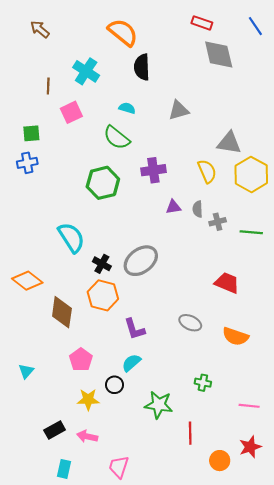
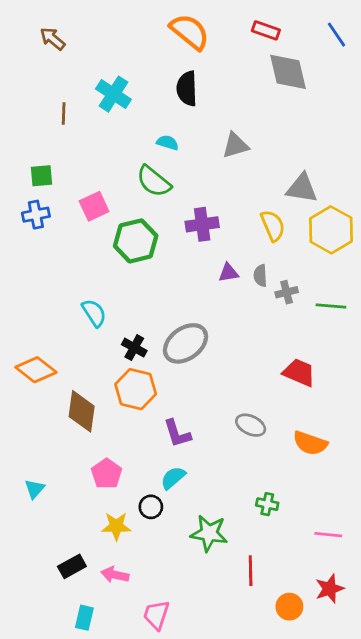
orange semicircle: (123, 32) -> (190, 32), moved
pink square: (71, 112) -> (94, 206), moved
cyan semicircle: (71, 238) -> (94, 313), size x0.7

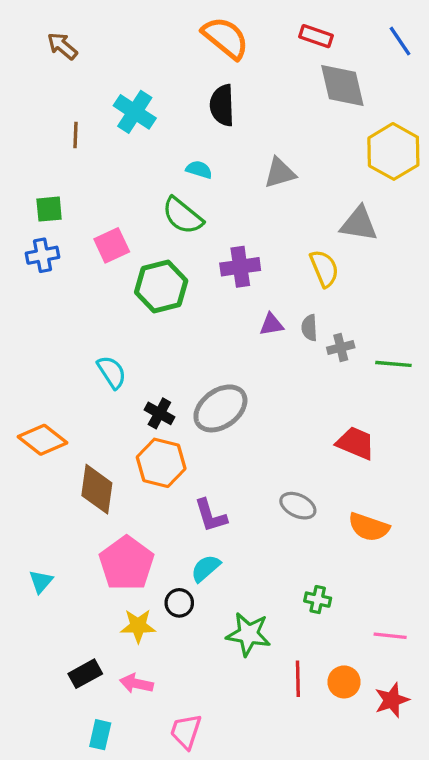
yellow hexagon: (331, 230) -> (393, 151), moved
pink pentagon: (107, 474) -> (127, 563), size x1.5
orange circle: (289, 607) -> (344, 682), moved

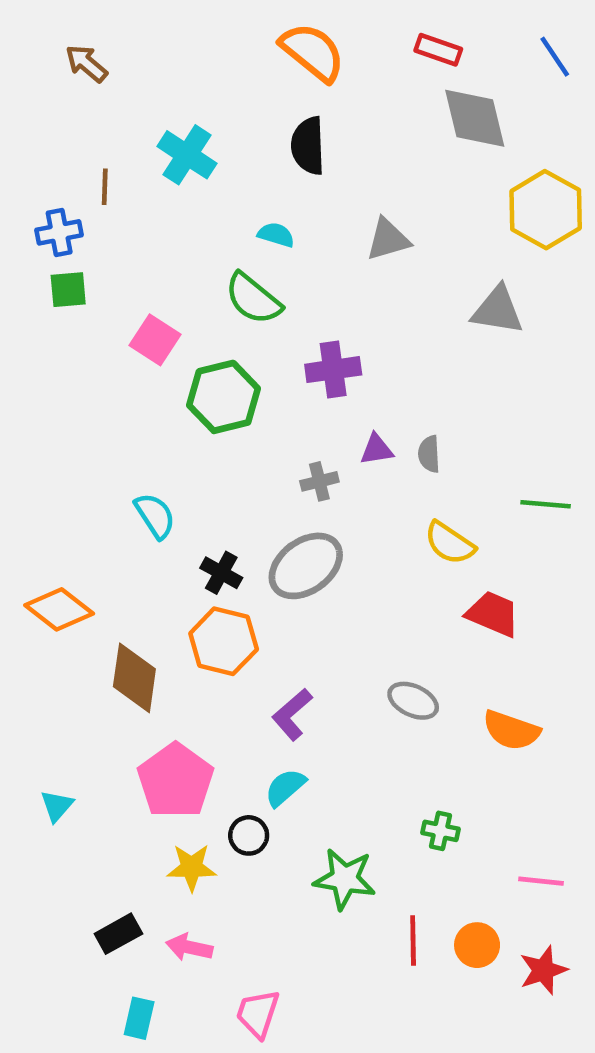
pink square: (112, 245) -> (155, 340), turned -32
blue cross: (43, 255) -> (59, 232), moved
yellow semicircle: (324, 268) -> (450, 543), moved, turned 147
gray cross: (341, 347) -> (319, 481), moved
purple L-shape: (211, 516) -> (292, 714), turned 66

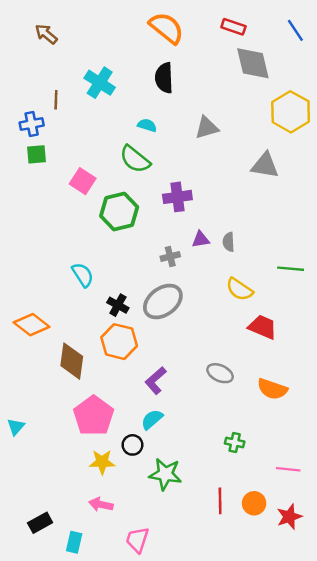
cyan triangle: (57, 806) -> (16, 427), moved
green star: (345, 879) -> (165, 474), moved
black rectangle: (118, 934) -> (40, 523), moved

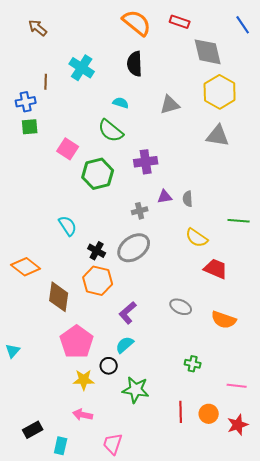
red rectangle: (233, 27) -> (180, 22), moved
yellow hexagon: (291, 112) -> (220, 92), moved

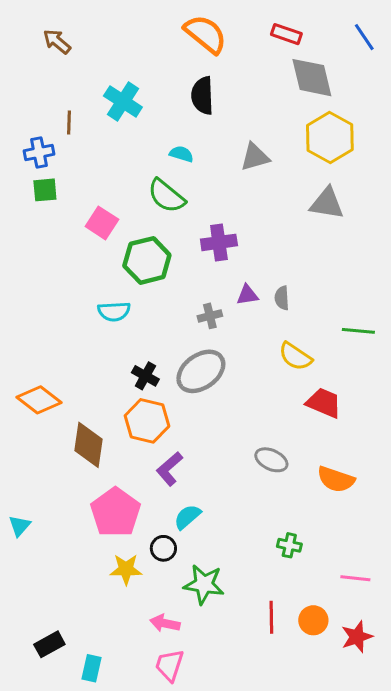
red rectangle: (180, 22) -> (286, 34), moved
cyan semicircle: (68, 226) -> (114, 311), moved, turned 120
purple L-shape: (128, 313) -> (169, 469), moved
pink arrow: (83, 415) -> (165, 623), moved

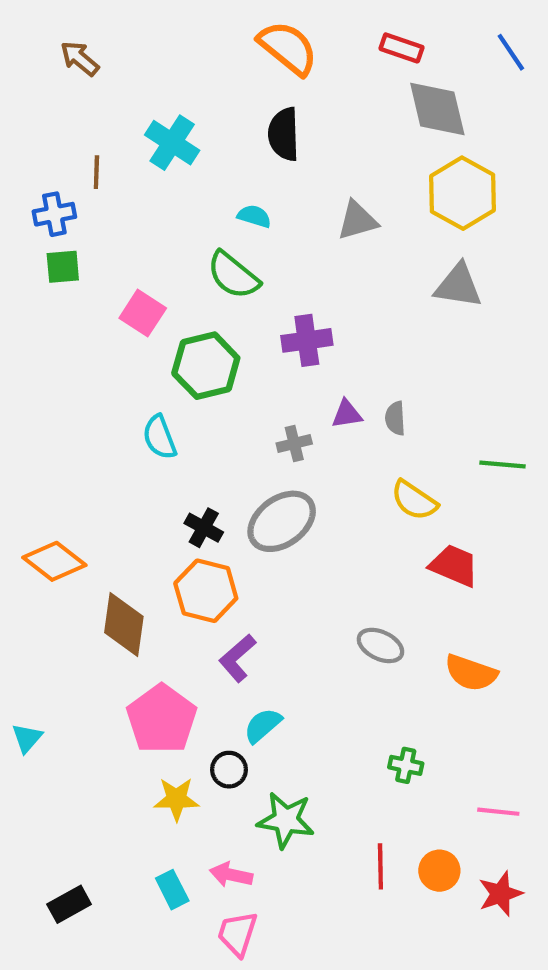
cyan semicircle: (114, 311) -> (160, 437), turned 72
cyan rectangle: (91, 668) -> (172, 890), moved, turned -40

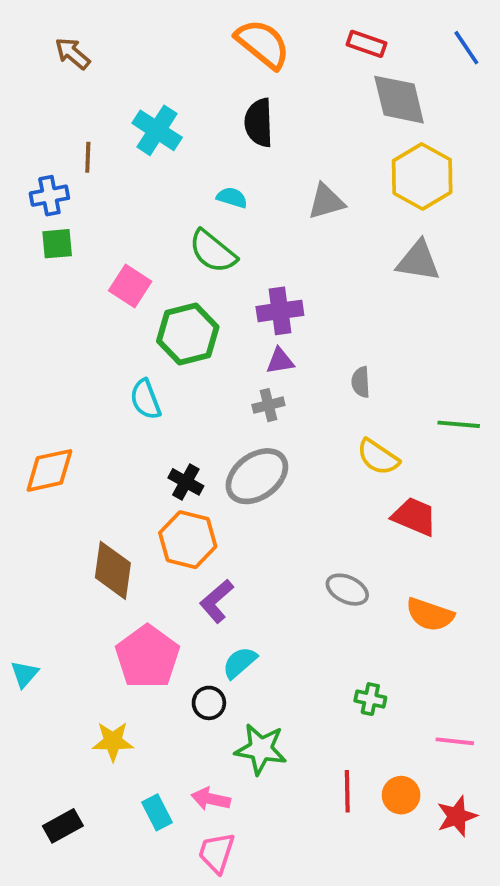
purple triangle: (347, 414) -> (280, 361), moved
orange diamond: (54, 561) -> (49, 470), moved, turned -50
yellow star: (176, 799) -> (113, 741), moved

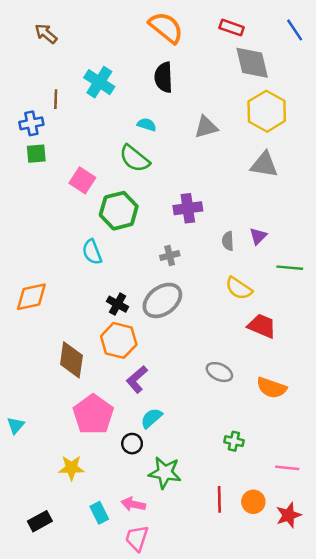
purple cross: (280, 311) -> (188, 208), moved
purple triangle: (280, 361) -> (258, 236), moved, turned -36

